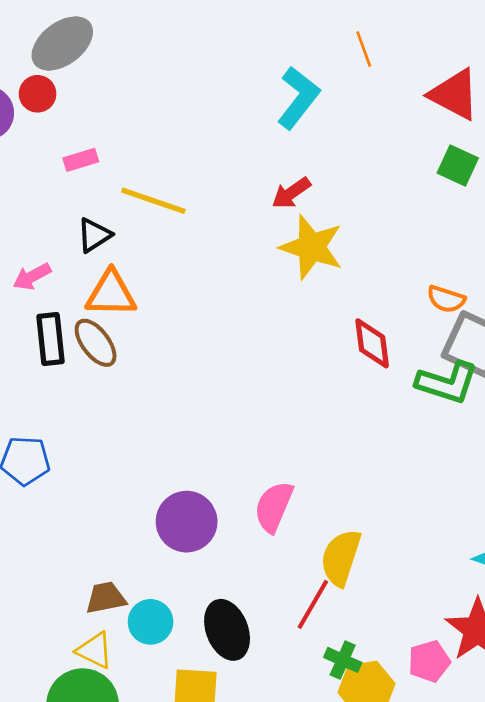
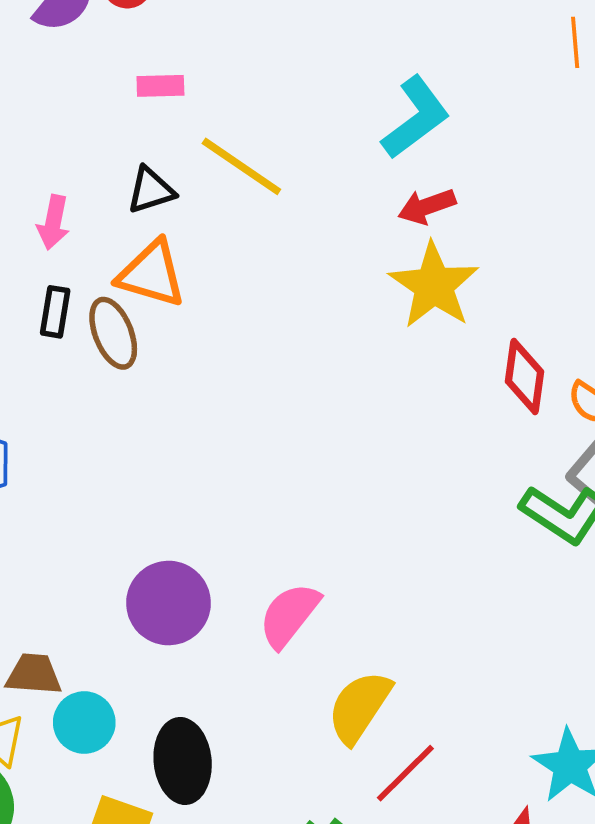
cyan L-shape: (298, 98) -> (416, 118), moved
pink arrow: (32, 277) -> (53, 222), turned -66
black rectangle: (51, 339) -> (55, 312), size x0.7
red diamond: (372, 343) -> (524, 377), moved
red line: (313, 604) -> (405, 773), moved

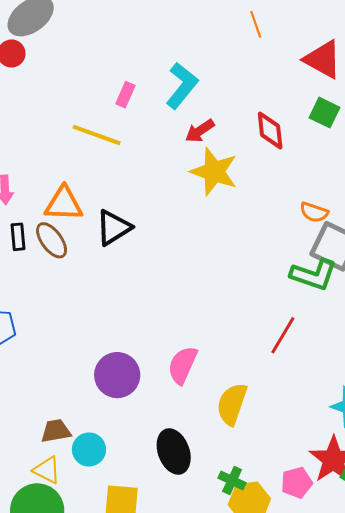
pink rectangle: (160, 86) -> (125, 95), moved, turned -50
black triangle: (151, 190) -> (114, 228), moved, size x1.4
red diamond: (524, 377) -> (270, 130), moved
black ellipse: (183, 761) -> (174, 452), moved
red line: (405, 773) -> (283, 335), moved

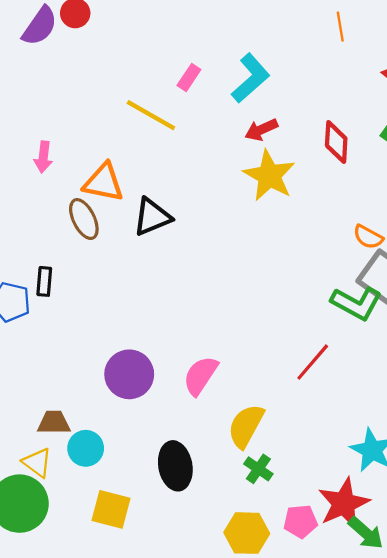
black rectangle: (18, 237) -> (44, 281), moved
green cross: (232, 480) -> (258, 469), moved

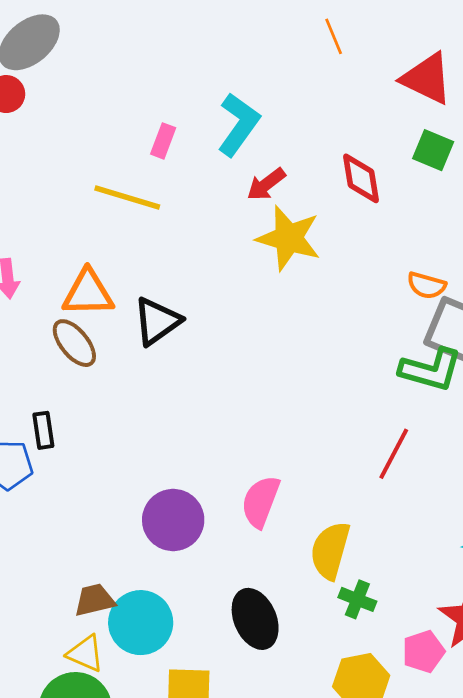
cyan circle: (86, 448) -> (141, 623), size x1.4

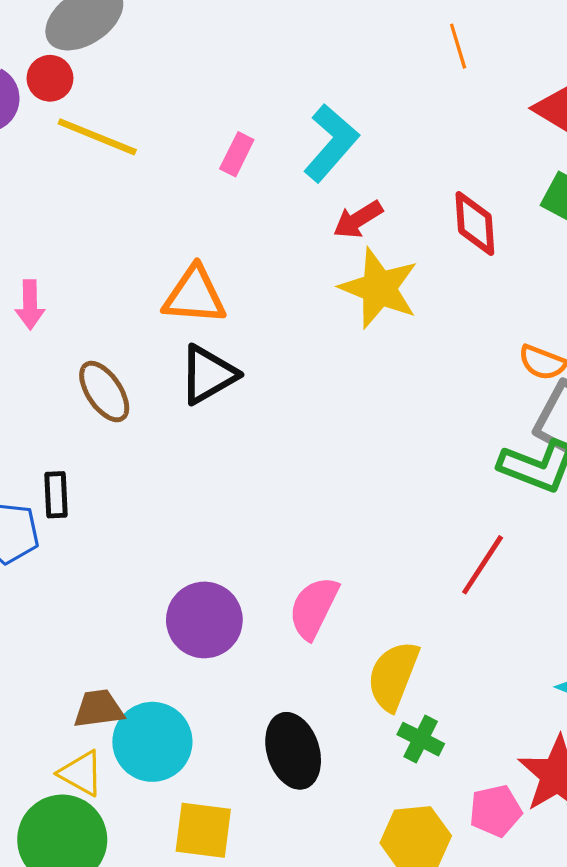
yellow line: (127, 197) -> (97, 137), moved
orange triangle: (88, 293) -> (194, 295), moved

